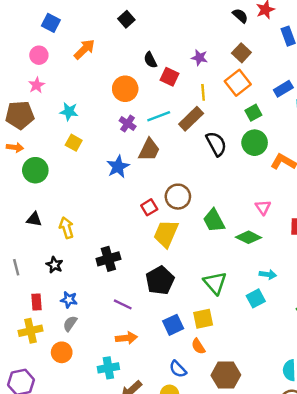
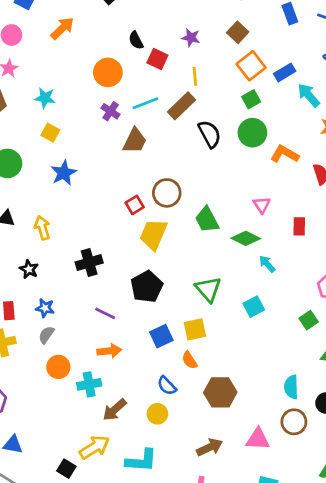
orange square: (238, 83) -> (251, 66), moved
blue star: (118, 167) -> (64, 173), moved
cyan arrow: (268, 274) -> (267, 264), moved, turned -140
orange circle: (62, 352) -> (58, 367), moved

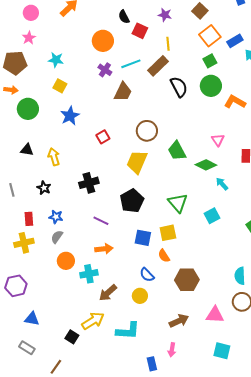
red square: (135, 205) -> (103, 137), moved
blue square: (161, 336) -> (143, 238), turned 36

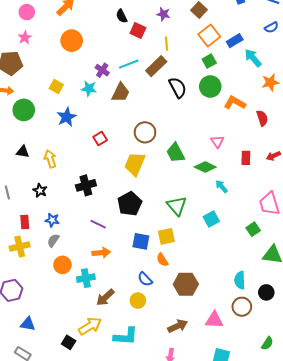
orange circle: (103, 41) -> (72, 41), moved
cyan star: (56, 60) -> (89, 89), moved

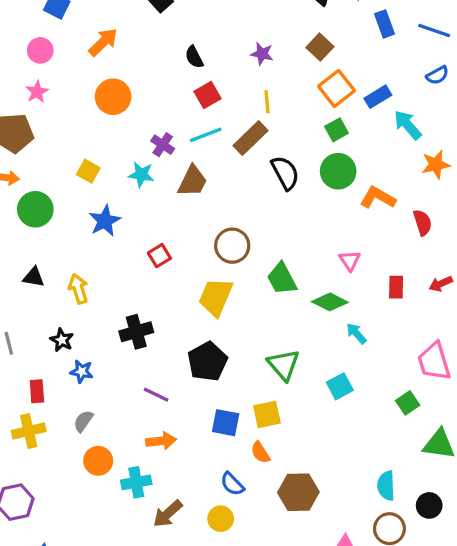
red square: (138, 30) -> (207, 95), moved, turned 35
blue star: (52, 220) -> (82, 371), moved

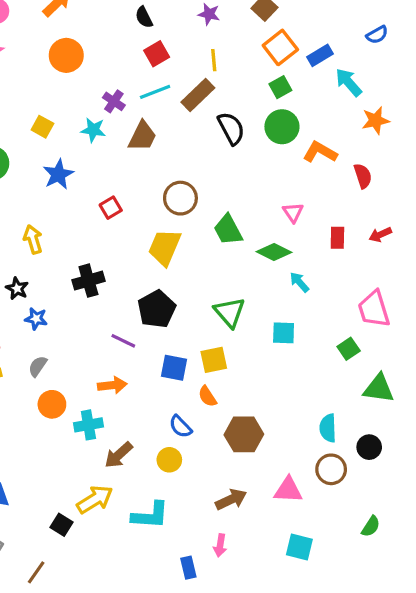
cyan square: (340, 386) -> (284, 333), turned 30
purple line: (156, 395) -> (123, 341), moved

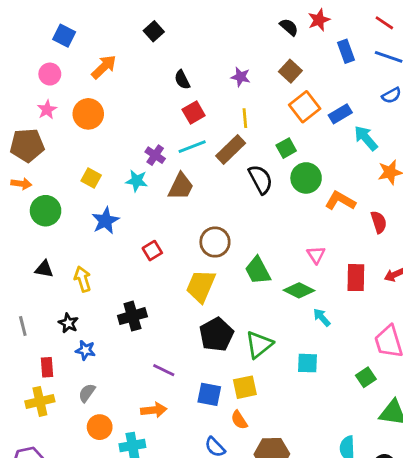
orange circle: (66, 55) -> (88, 114), moved
green square: (280, 87) -> (286, 148), moved
red rectangle: (337, 238) -> (356, 278), size x1.4
black pentagon: (157, 309) -> (216, 335), moved
green triangle: (230, 312) -> (259, 345), turned 32

